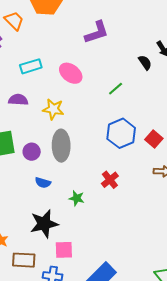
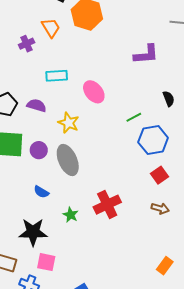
purple L-shape: (97, 32) -> (146, 54), moved
blue hexagon: (121, 133) -> (153, 140), moved
gray ellipse: (61, 146) -> (68, 160), turned -36
purple circle: (32, 152) -> (39, 150), moved
red cross: (110, 180) -> (107, 205), size x1.5

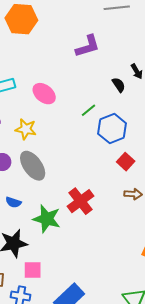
green star: (71, 215) -> (47, 219), size x1.8

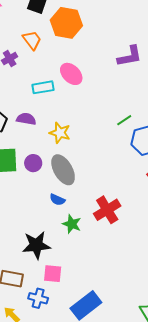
pink ellipse: (44, 94) -> (71, 74), moved
blue semicircle: (13, 202) -> (57, 200), moved
green star: (47, 219) -> (72, 224), size x0.7

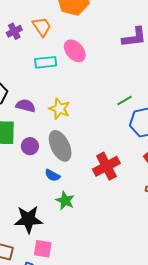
orange trapezoid: (32, 40) -> (42, 27), moved
purple semicircle: (26, 119) -> (26, 106), moved
purple circle: (33, 163) -> (30, 146), moved
red cross: (107, 210) -> (106, 166), moved

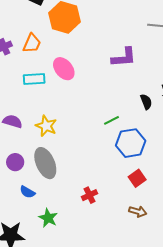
orange trapezoid: (42, 27) -> (32, 43), turned 55
red cross: (106, 166) -> (89, 195), moved, size x0.6
blue semicircle: (52, 175) -> (27, 192), moved

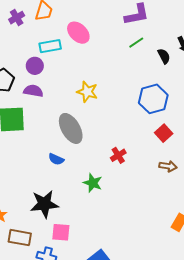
green line: (111, 120) -> (136, 43), moved
yellow star: (46, 126) -> (87, 92), moved
purple circle: (15, 162) -> (35, 66), moved
green star: (48, 218) -> (93, 183), moved

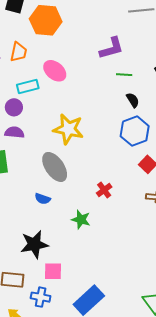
green line: (136, 43) -> (124, 75), moved, turned 42
black semicircle: (164, 56) -> (133, 100), moved
yellow star: (87, 92) -> (68, 129), size x1.4

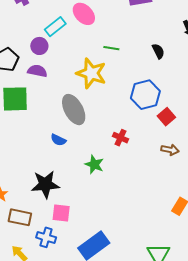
green line: (124, 75) -> (111, 48), moved
cyan rectangle: (28, 86) -> (55, 27), turned -30
blue hexagon: (135, 131) -> (145, 95), moved
red cross: (104, 190) -> (120, 138), turned -35

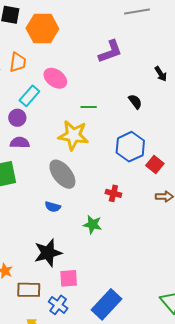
blue cross: (46, 237) -> (58, 305), turned 30

